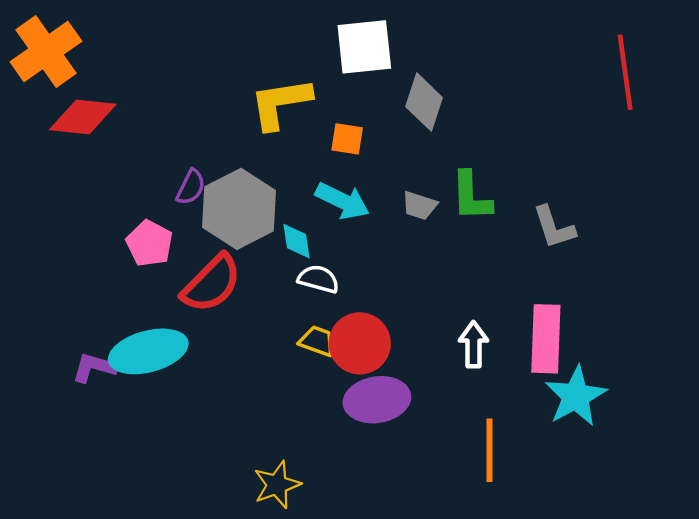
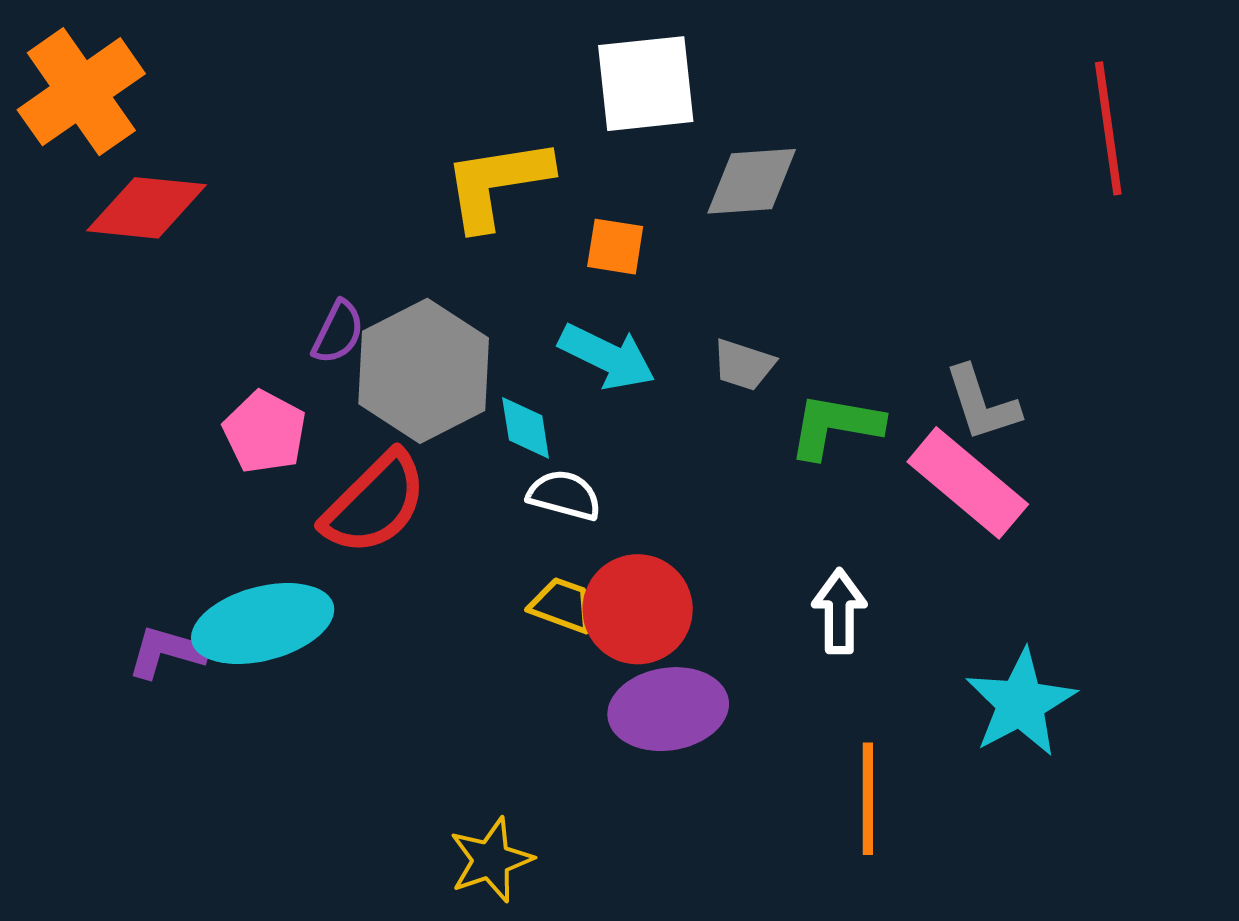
gray diamond: (424, 102) -> (752, 181), turned 68
green L-shape: (471, 196) -> (835, 426), moved, turned 102
pink rectangle: (546, 339) -> (968, 483), moved, turned -52

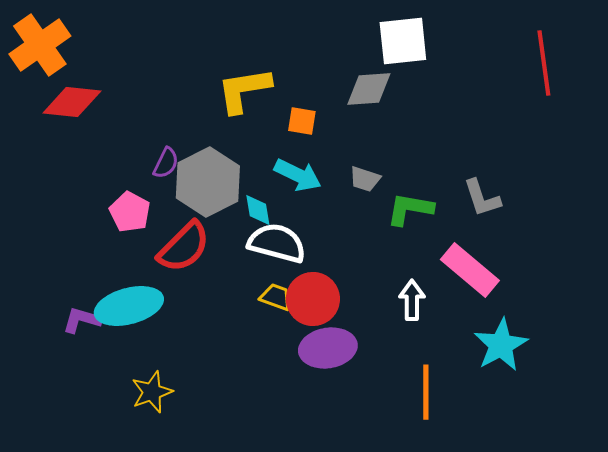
white square: (646, 84) -> (403, 41), moved
pink rectangle: (968, 483) -> (470, 270), moved
white semicircle: (564, 495) -> (277, 243), size x1.6
yellow star: (491, 860) -> (152, 392), moved

